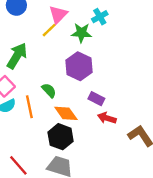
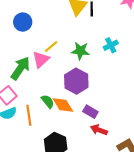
pink triangle: (58, 14) -> (41, 59), moved
cyan cross: (100, 17) -> (111, 45), moved
orange diamond: (66, 113) -> (63, 105), moved

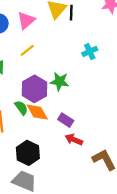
green star: (80, 51) -> (60, 81), moved
pink triangle: (41, 59) -> (26, 20), moved
purple hexagon: (76, 81) -> (34, 89), moved

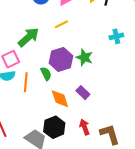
orange diamond: (37, 112) -> (60, 99), moved
red arrow: (74, 140) -> (85, 127), moved, turned 35
black hexagon: (28, 153) -> (54, 127), moved

